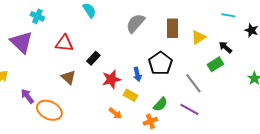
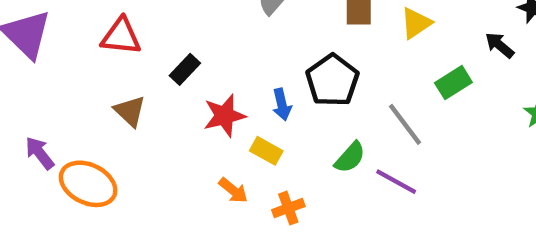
black arrow: (225, 47) -> (500, 45), moved
green semicircle: (160, 104) -> (350, 157), moved
orange cross: (150, 121) -> (288, 208), moved

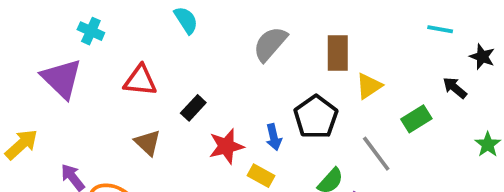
yellow triangle: (416, 23) -> (369, 86), moved

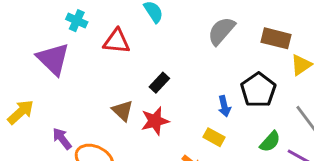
brown rectangle: (338, 53) -> (276, 38), turned -76
red triangle: (140, 80) -> (117, 41), moved
red star: (226, 146) -> (155, 121), moved

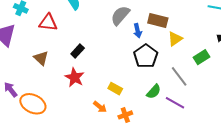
blue arrow: (224, 106) -> (138, 31), moved
brown triangle: (122, 111) -> (41, 58), moved
red star: (155, 121) -> (75, 77), turned -30

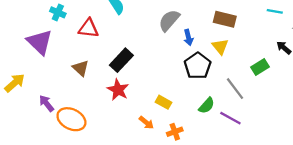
brown rectangle: (158, 21) -> (225, 19), moved
yellow triangle: (175, 39) -> (220, 47), moved, turned -35
black rectangle: (78, 51) -> (121, 60), size x1.5

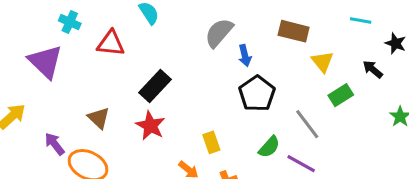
yellow triangle: (220, 47) -> (322, 62), moved
brown triangle: (81, 68) -> (99, 118), moved
yellow rectangle: (163, 102) -> (211, 142), turned 42

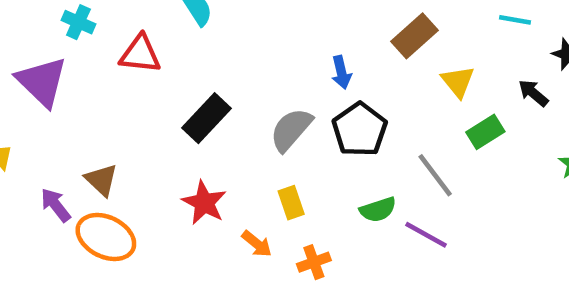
brown rectangle: (294, 31) -> (414, 36), turned -56
gray semicircle: (219, 33) -> (291, 130), moved
brown triangle: (99, 118) -> (101, 180), moved
red star: (150, 126) -> (204, 203), moved
green semicircle: (269, 147) -> (378, 210), turned 30

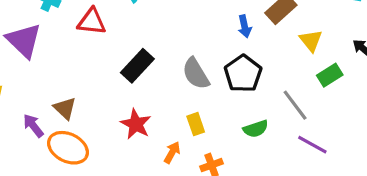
blue arrow: (341, 72) -> (245, 26), moved
gray semicircle: (291, 130) -> (196, 74), turned -72
purple line: (426, 235) -> (312, 145), moved
orange arrow: (257, 244) -> (172, 152), turned -100

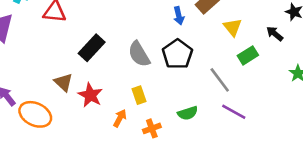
brown triangle: (65, 108) -> (63, 82), moved
green semicircle: (256, 129) -> (188, 113), moved

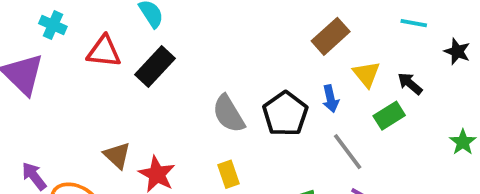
blue arrow: (179, 16) -> (331, 99), moved
black arrow: (275, 34) -> (410, 84), moved
black rectangle: (92, 48) -> (155, 67), moved

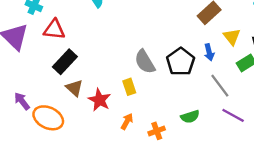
red triangle: (104, 51) -> (54, 30), moved
black rectangle: (155, 67) -> (65, 62), moved
yellow rectangle: (229, 174) -> (129, 87), moved

